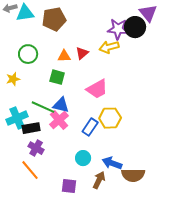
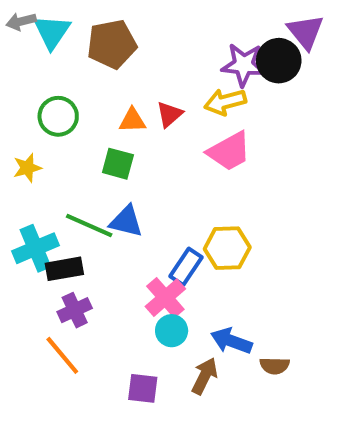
cyan triangle: (25, 13) -> (52, 32), turned -48
pink trapezoid: (97, 89) -> (229, 151), moved
pink cross: (59, 120) -> (165, 298), moved
purple cross: (36, 148) -> (75, 310), turned 35
brown semicircle: (133, 175) -> (275, 366), size x0.6

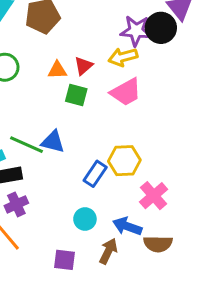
green square: (118, 164) -> (76, 95), moved
pink cross: (165, 298) -> (154, 196), moved
brown semicircle: (275, 366) -> (158, 244), size x1.4

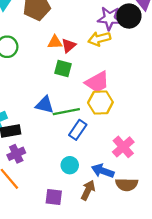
orange triangle: (57, 70) -> (55, 42), moved
pink trapezoid: (126, 92) -> (97, 82), moved
green line: (27, 145) -> (66, 112), moved, turned -35
yellow hexagon: (124, 161) -> (100, 103), moved

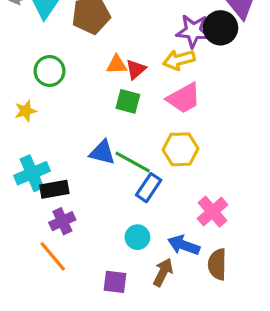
pink trapezoid: (97, 82) -> (184, 98), moved
green line: (66, 112) -> (133, 162), turned 40
brown semicircle: (127, 185) -> (217, 264), turned 90

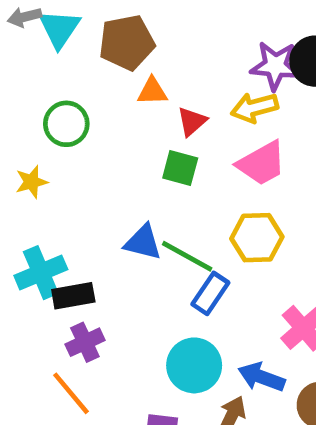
orange triangle: (117, 65) -> (152, 91), moved
cyan circle: (137, 237) -> (194, 365), size x1.5

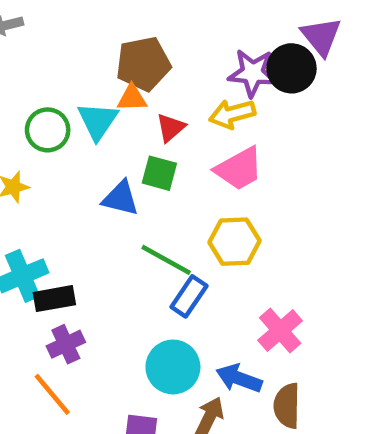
cyan triangle: (59, 29) -> (98, 121), moved
brown pentagon: (127, 43) -> (143, 64), moved
blue triangle: (143, 242) -> (121, 198), moved

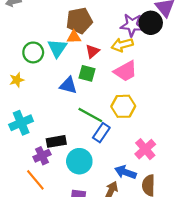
black rectangle: (54, 299) -> (56, 141), moved
cyan circle: (173, 367) -> (79, 161), moved

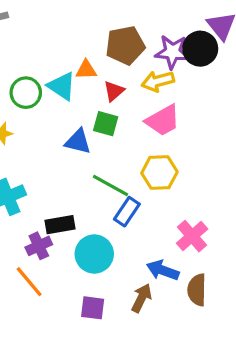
brown pentagon: (79, 21) -> (125, 45), moved
cyan triangle: (57, 48) -> (62, 86), turned -30

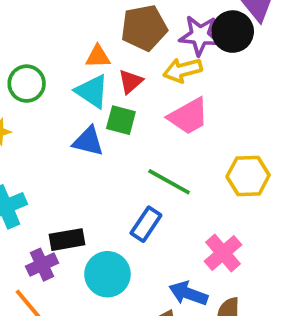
cyan triangle: (62, 86) -> (92, 91), moved
yellow hexagon: (159, 173) -> (248, 176), moved
green line: (111, 186) -> (169, 182), moved

